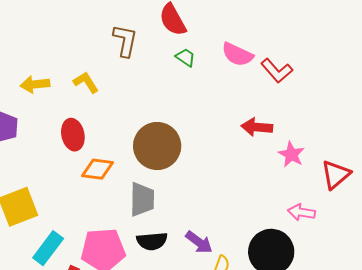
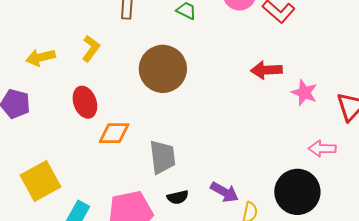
yellow L-shape: (86, 82) -> (91, 49), turned 76
brown circle: (157, 146) -> (163, 69), moved
black semicircle: (152, 241) -> (178, 197), size x0.7

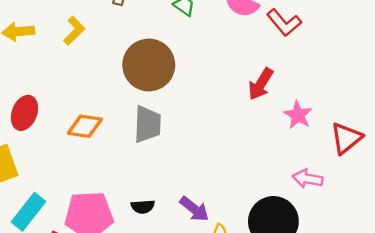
red arrow: (266, 70) -> (261, 84), turned -64
red ellipse: (85, 102) -> (24, 113), moved, turned 32
gray trapezoid: (162, 157) -> (147, 124), moved

